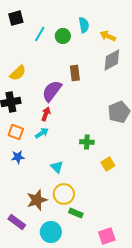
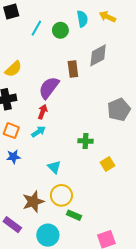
yellow arrow: (108, 36) -> (107, 17), moved
gray diamond: (112, 60) -> (98, 55), moved

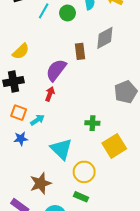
cyan arrow: (38, 132) -> (37, 120), moved
yellow square: (107, 164) -> (114, 146), size x1.6
cyan triangle: (54, 167) -> (61, 149), size x1.6
yellow circle: (61, 195) -> (84, 172), moved

